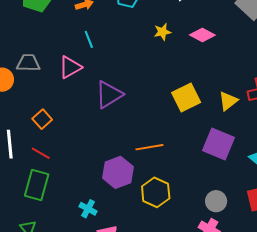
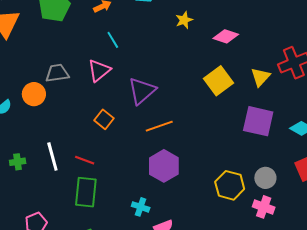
pink diamond: (202, 35) -> (226, 36), moved
orange square: (42, 119) -> (104, 119), moved
orange line: (149, 147) -> (159, 126), moved
yellow hexagon: (156, 192) -> (230, 185), moved

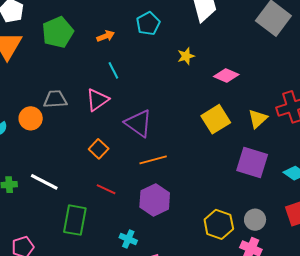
purple triangle: (142, 91) -> (138, 123), turned -48
white line: (52, 156) -> (44, 182), turned -52
red line: (85, 160) -> (106, 189), moved

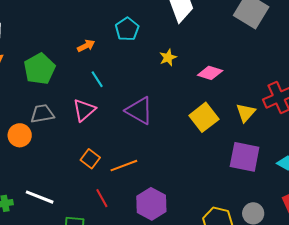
green pentagon: (58, 32) -> (39, 69), moved
purple triangle: (138, 123) -> (139, 111), moved
orange line: (153, 160) -> (124, 166), moved
red line: (106, 189) -> (102, 198), turned 42

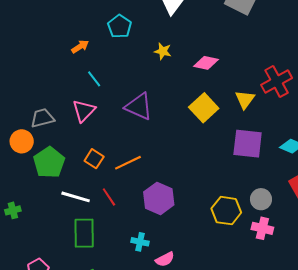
yellow star: (168, 58) -> (163, 51), turned -30
green pentagon: (39, 69) -> (49, 162), moved
white line: (40, 197) -> (76, 197), moved

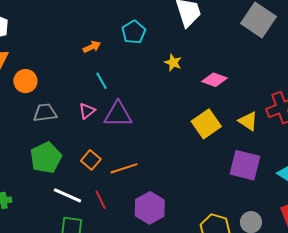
yellow triangle: (245, 100) -> (248, 121), turned -40
purple triangle: (139, 106) -> (118, 114), moved, turned -32
pink triangle: (84, 111) -> (87, 111), size x0.7
orange circle: (22, 141) -> (25, 81), moved

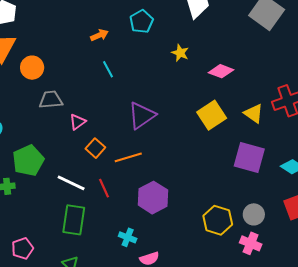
pink triangle: (87, 111) -> (78, 122), moved
purple triangle: (118, 114) -> (142, 115), moved, turned -36
green pentagon: (46, 158) -> (28, 161), moved

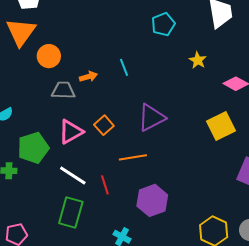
orange arrow: (99, 35) -> (88, 77), moved
pink triangle: (78, 122) -> (71, 132), moved, size x1.5
orange square: (95, 148) -> (104, 125), moved

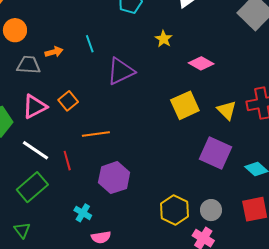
purple triangle: (151, 118) -> (121, 71), moved
green rectangle: (71, 212) -> (32, 187), turned 32

